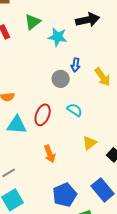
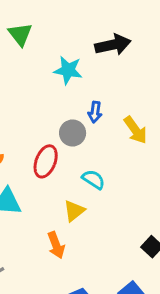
green triangle: (33, 22) -> (20, 34), moved, turned -30
red ellipse: (43, 115) -> (46, 161), moved
yellow triangle: (90, 143) -> (74, 211), moved

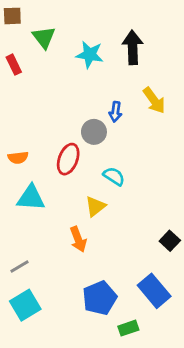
black arrow: (113, 45) -> (133, 47), turned -80
cyan star: (68, 70) -> (90, 55), moved
yellow arrow: (135, 130) -> (154, 100), moved

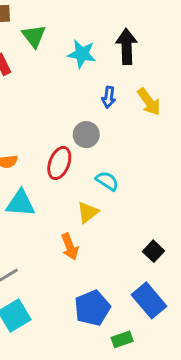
blue arrow: (115, 112) -> (109, 97), moved
black square: (170, 241) -> (153, 251), moved

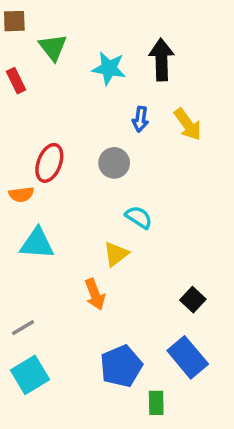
red ellipse: (59, 163) -> (49, 163), moved
green rectangle: (122, 339) -> (156, 403), turned -72

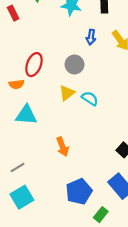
yellow triangle: (116, 254) -> (67, 93), moved
green rectangle: (156, 403) -> (101, 215), turned 40

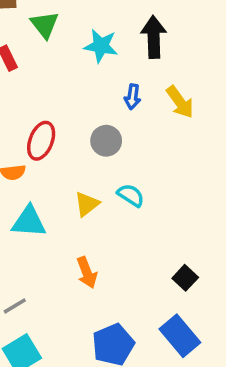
yellow triangle: (67, 93) -> (87, 204), moved

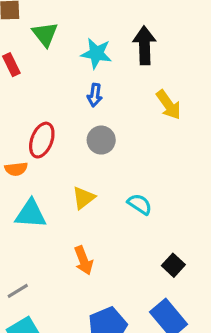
blue arrow: (133, 97) -> (95, 95), moved
cyan semicircle: (131, 195) -> (140, 204), moved

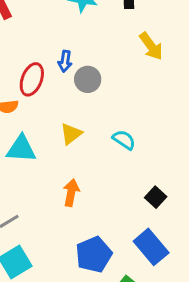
blue arrow: (95, 95) -> (65, 61), moved
orange arrow: (84, 260) -> (71, 193), turned -148

